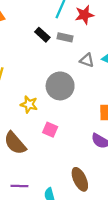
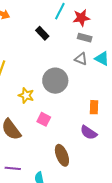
gray rectangle: (65, 37) -> (85, 38), moved
brown ellipse: (80, 179) -> (62, 155), moved

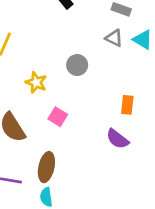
gray circle: (55, 81) -> (77, 65), size x0.6
brown ellipse: (62, 155) -> (46, 167), moved, turned 30

